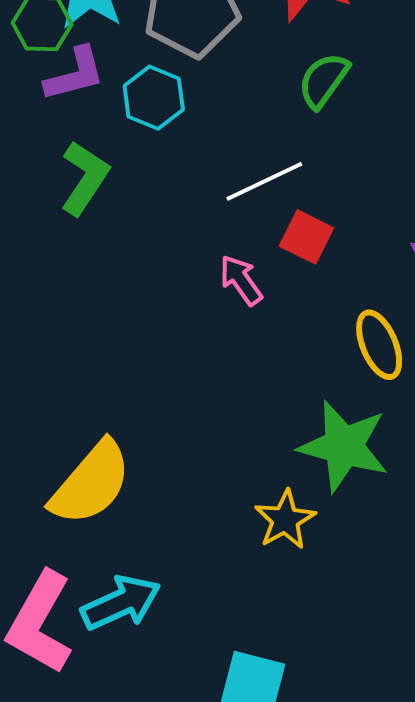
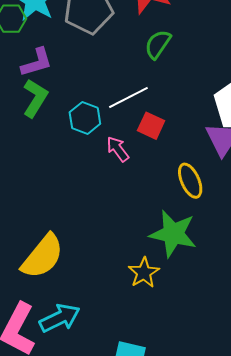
purple L-shape: (75, 74) -> (37, 62), moved
cyan hexagon: (154, 98) -> (85, 118), moved

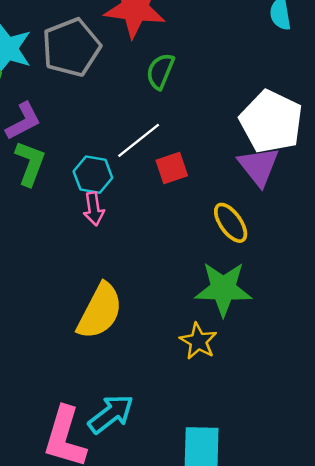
red square: (151, 126) -> (172, 168), turned -32
pink arrow: (118, 149) -> (94, 209), moved, turned -140
yellow semicircle: (43, 256) -> (100, 311), moved

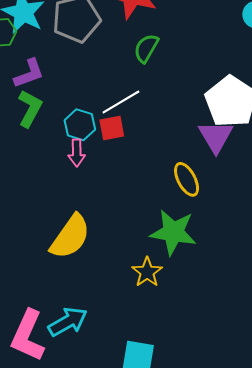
red square: (172, 168) -> (112, 128), moved

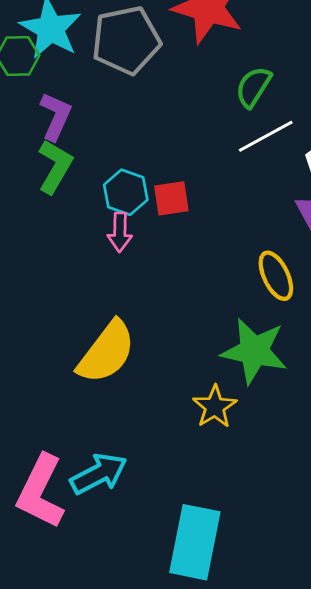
green semicircle: (146, 48) -> (253, 87), moved
purple L-shape: (29, 74) -> (56, 116), turned -48
white line: (121, 102) -> (266, 136), moved

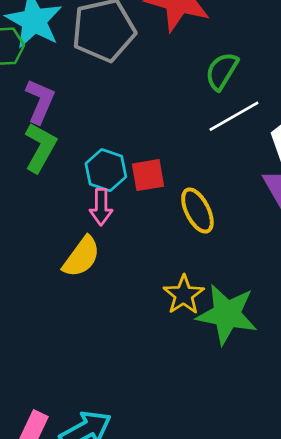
yellow ellipse: (276, 276) -> (197, 211), moved
yellow semicircle: (106, 352) -> (81, 257), moved, size x0.7
yellow star: (215, 407) -> (184, 295), moved

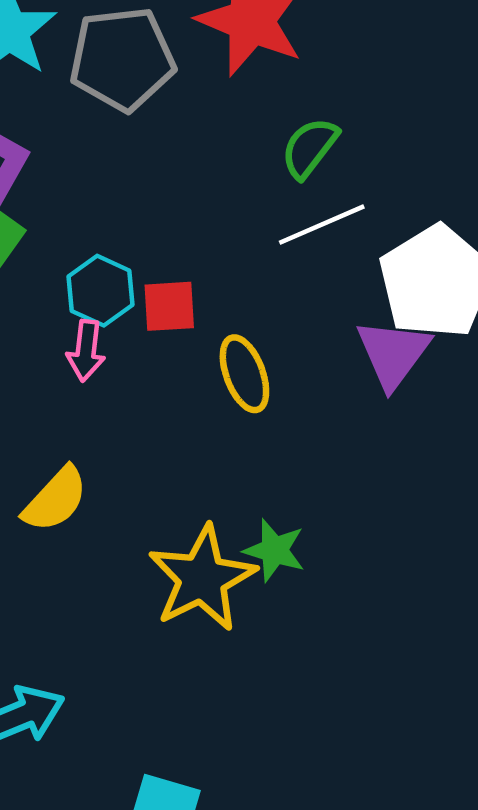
yellow semicircle: (81, 257) -> (55, 499), moved
yellow star: (184, 295) -> (202, 578), moved, size x1.6
green star: (227, 314) -> (274, 550), size x0.6

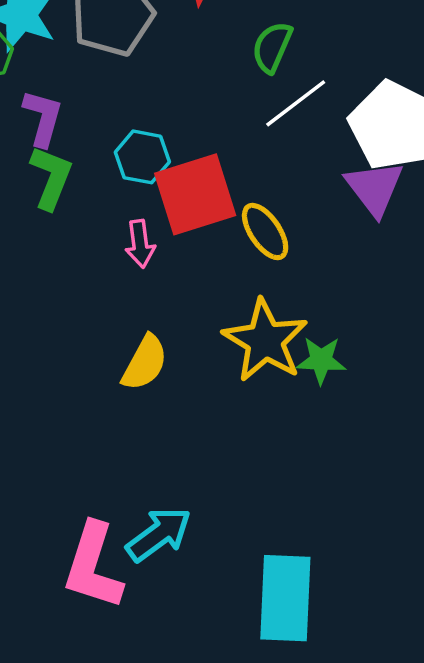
cyan hexagon: (101, 291) -> (142, 157), moved
red square: (169, 306) -> (195, 194), size x1.8
yellow star: (202, 578) -> (265, 341), moved

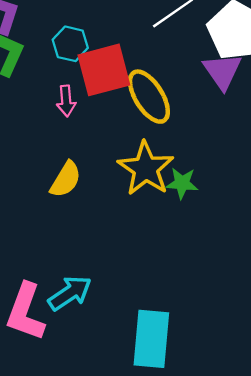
yellow ellipse: (265, 232) -> (149, 97), size x1.4

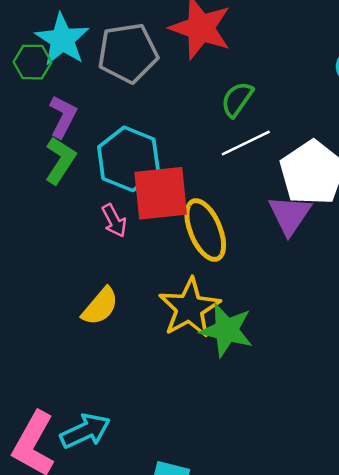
cyan hexagon: (70, 44) -> (128, 159), size x1.6
pink arrow: (66, 101) -> (114, 221), turned -32
green star: (182, 183) -> (227, 330), size x1.5

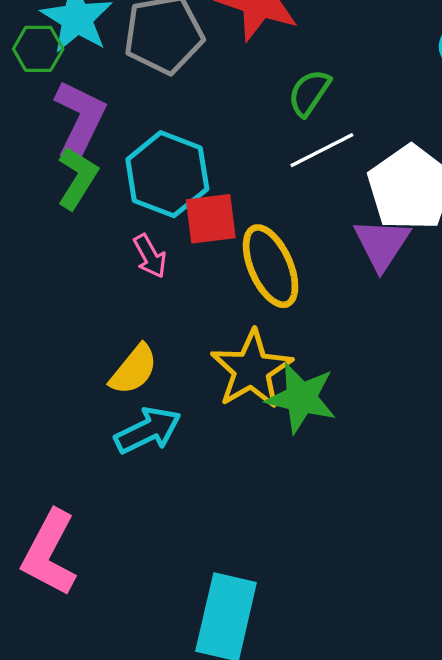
purple L-shape: (63, 116) -> (80, 120), size x1.4
red square: (161, 193) -> (211, 219), size x0.7
cyan arrow: (85, 431) -> (148, 430), moved

